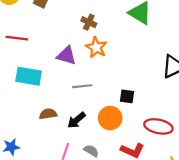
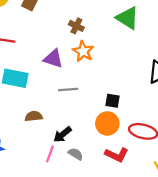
orange circle: (110, 118) -> (107, 123), moved
black arrow: (76, 120) -> (62, 134), moved

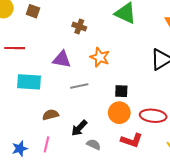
orange star: (83, 51) -> (100, 57), moved
pink line: (50, 154) -> (46, 144), moved

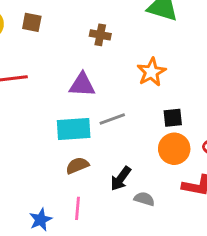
orange star: (100, 57) -> (151, 72), moved, turned 30
cyan rectangle: (29, 82) -> (74, 129), moved

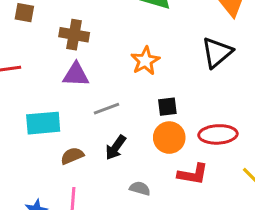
brown cross: (100, 35) -> (74, 35), moved, size x1.4
cyan rectangle: (74, 129) -> (43, 123), moved
black arrow: (121, 179) -> (116, 147), moved

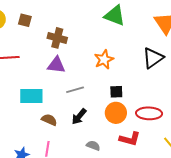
brown semicircle: (72, 156) -> (49, 120), turned 42

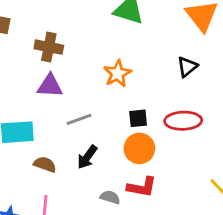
black triangle: (153, 58) -> (187, 67), size x0.7
red ellipse: (149, 113) -> (183, 121), moved
red L-shape: (130, 139) -> (142, 187), moved

